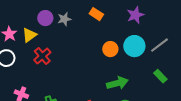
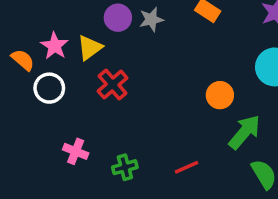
orange circle: (110, 49) -> (220, 95), moved
green arrow: (117, 83) -> (245, 132), turned -35

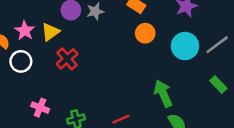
orange circle: (220, 95) -> (145, 33), moved
green arrow: (245, 132) -> (163, 93), turned -64

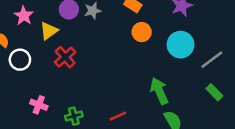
pink star: (25, 31) -> (24, 16), moved
gray line: (217, 45) -> (212, 60), moved
green rectangle: (218, 84) -> (214, 92), moved

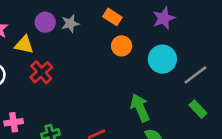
yellow triangle: (49, 31) -> (24, 45), turned 48
pink cross: (39, 105) -> (14, 122), turned -30

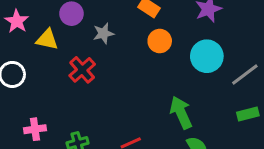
gray star: (70, 24) -> (103, 33), moved
red cross: (41, 72) -> (82, 70), moved
green rectangle: (198, 109) -> (248, 114), turned -60

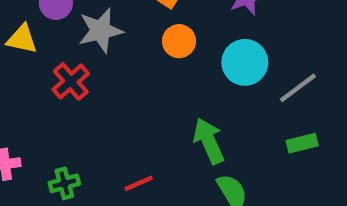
gray star: (103, 33) -> (100, 31), size x1.5

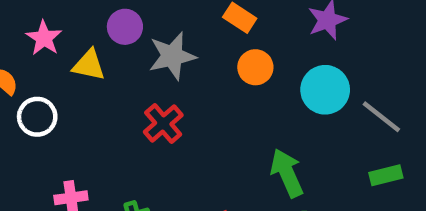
red cross: (71, 81) -> (163, 123), moved
gray line: (298, 88) -> (381, 117), turned 75

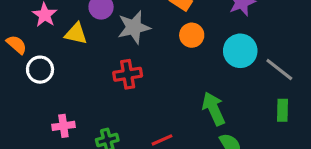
red cross: (163, 123) -> (128, 74), turned 32
green rectangle: (386, 175) -> (282, 110), turned -75

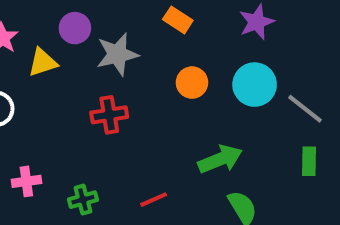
yellow triangle: (76, 34) -> (43, 62), turned -30
orange circle: (192, 35) -> (192, 83), moved
green arrow: (214, 109) -> (220, 159), turned 92

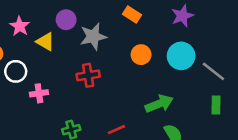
yellow triangle: (43, 62) -> (45, 42), turned 48
pink cross: (26, 181) -> (39, 93), moved

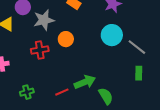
orange circle: (141, 55) -> (66, 39), moved
green arrow: (159, 104) -> (85, 82), moved

